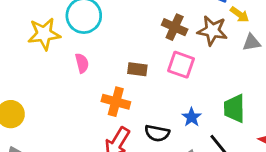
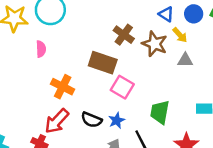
pink square: (181, 65) -> (122, 87), moved
brown rectangle: (137, 69) -> (103, 63), moved, size x1.6
blue star: (192, 117) -> (117, 120), moved

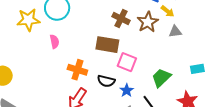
brown star: (155, 44) -> (148, 22), turned 30
green trapezoid: (160, 112) -> (161, 78), turned 45
black semicircle: (91, 120) -> (106, 81), moved

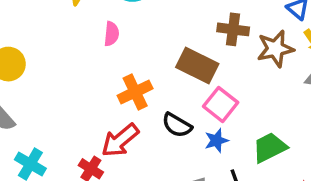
brown cross: (121, 19) -> (233, 29), turned -36
orange cross: (77, 70) -> (135, 92), turned 30
blue star: (127, 90) -> (216, 141), moved

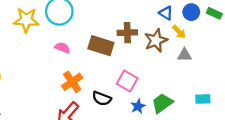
pink semicircle: (111, 34) -> (62, 48), moved, turned -64
brown rectangle: (197, 66) -> (101, 46), moved
blue star: (216, 141) -> (138, 106), moved

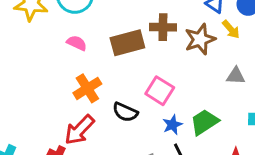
brown rectangle: (101, 46) -> (127, 43), turned -35
gray triangle: (184, 55) -> (236, 76), moved

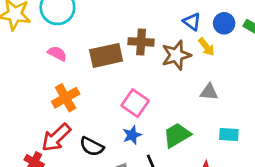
black semicircle: (125, 112) -> (92, 147), moved
blue star: (172, 125) -> (132, 135), moved

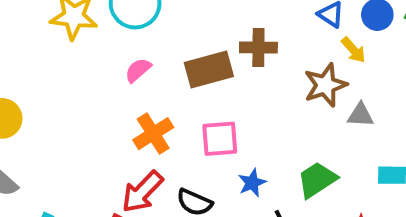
pink semicircle: (57, 53) -> (138, 70), turned -66
brown star: (176, 55) -> (325, 85), moved
pink square: (135, 103) -> (220, 139), moved, turned -36

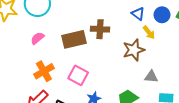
gray triangle: (360, 115) -> (151, 77), moved
pink square: (220, 139) -> (78, 75), turned 30

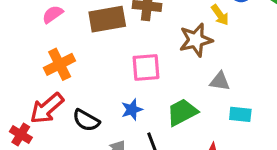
pink square: (78, 75) -> (146, 67), moved, turned -36

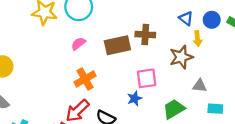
yellow arrow: (220, 15) -> (198, 39), turned 32
blue star: (132, 110) -> (135, 98), moved

